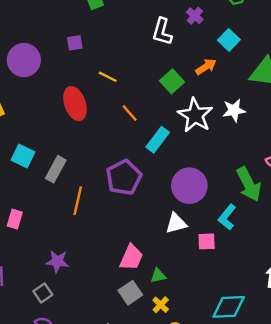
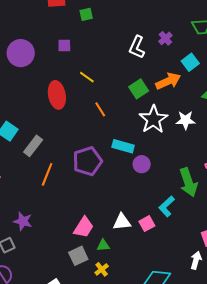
orange arrow: (206, 67) -> (168, 81), size x1.4
cyan rectangle: (158, 140) -> (123, 146), moved, turned 60
purple circle: (189, 186) -> (142, 164), moved, size x0.6
white triangle: (176, 223) -> (122, 222), moved
pink square: (207, 241) -> (147, 224), turned -35

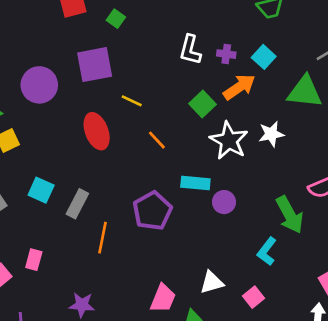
green square: (86, 14) -> (116, 19), turned -32
purple cross: (165, 38) -> (226, 54), moved, turned -32
purple square: (64, 45) -> (95, 65), size x2.0
pink square: (147, 224) -> (253, 297), moved

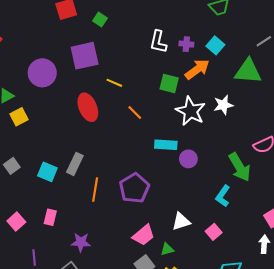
green square: (202, 104) -> (169, 83), turned -30
cyan square: (41, 190) -> (47, 172), moved
purple pentagon: (152, 211) -> (134, 188), moved
pink rectangle: (34, 260) -> (50, 217), moved
pink trapezoid: (163, 298) -> (144, 235), turned 30

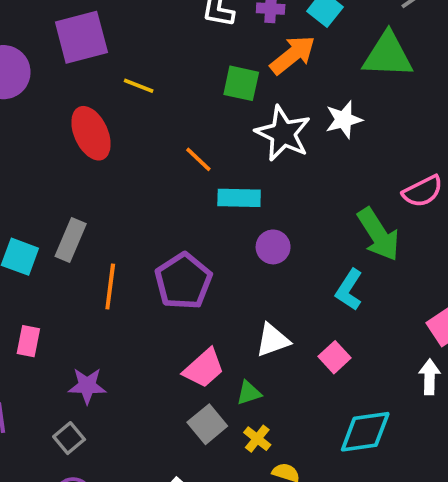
orange line: (135, 113) -> (198, 159), moved
purple circle: (188, 159) -> (273, 247), moved

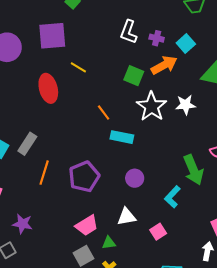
purple circle: (273, 247) -> (135, 178), moved

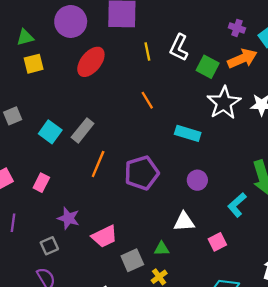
white L-shape: (129, 32) -> (179, 48), moved
yellow line: (78, 67) -> (147, 52), turned 42
red ellipse: (48, 88) -> (91, 62), moved, turned 48
orange line: (104, 112) -> (147, 100), moved
pink trapezoid: (87, 225) -> (104, 236), moved

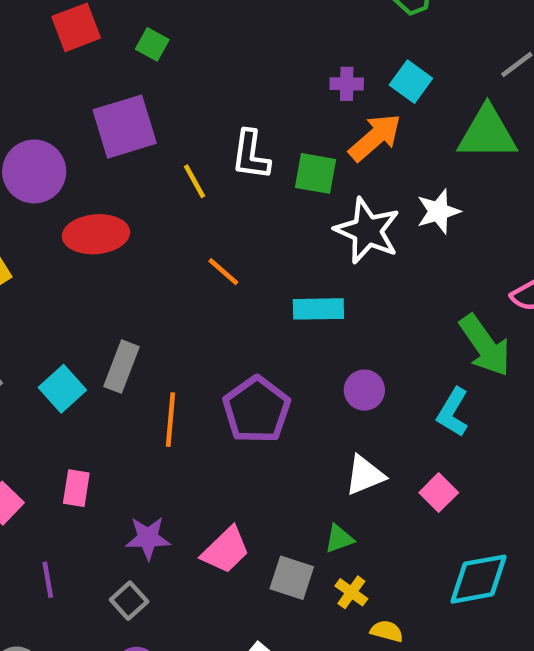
red ellipse: (91, 62) -> (96, 234), turned 64
cyan square: (50, 132) -> (62, 389), turned 30
gray square: (132, 260) -> (292, 578), turned -30

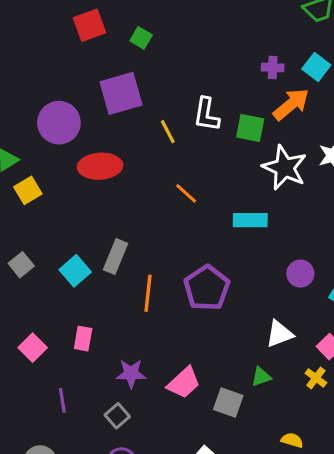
purple circle: (364, 390) -> (300, 274), moved
yellow cross: (351, 592) -> (316, 378), moved

